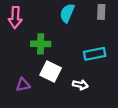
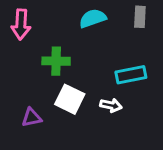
cyan semicircle: (67, 13) -> (93, 18), turned 48
white arrow: (80, 85) -> (111, 105), moved

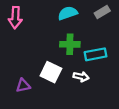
gray rectangle: (140, 17) -> (102, 12), turned 56
green cross: (56, 61) -> (70, 44), moved

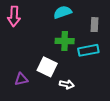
gray rectangle: (102, 12) -> (95, 25), moved, turned -56
white arrow: (81, 77) -> (67, 84), moved

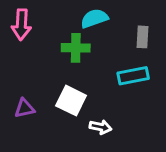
green cross: (65, 41) -> (76, 48), moved
purple triangle: (21, 79) -> (25, 108), moved

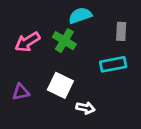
pink arrow: (21, 25) -> (27, 42), moved, turned 55
green cross: (76, 48) -> (64, 41), turned 30

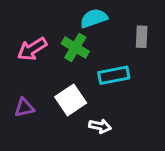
cyan rectangle: (113, 64) -> (114, 75), moved
white square: (60, 85) -> (71, 100), turned 30

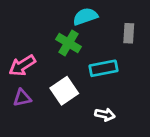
pink arrow: (32, 49) -> (22, 65), moved
white arrow: (100, 126) -> (105, 115), moved

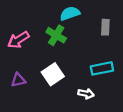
pink arrow: (22, 65) -> (18, 40), moved
cyan rectangle: (103, 68) -> (102, 68), moved

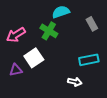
gray rectangle: (105, 27) -> (92, 24), turned -32
white square: (53, 74) -> (34, 58), moved

